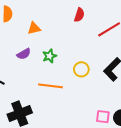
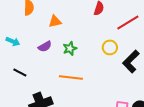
yellow circle: (81, 69) -> (110, 47), moved

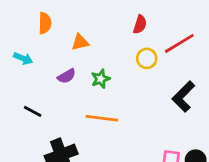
cyan arrow: (13, 41) -> (23, 58), moved
yellow circle: (110, 47) -> (147, 58), moved

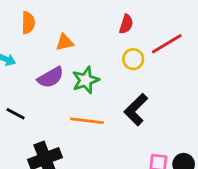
purple semicircle: (67, 76) -> (51, 77), size x1.4
green star: (101, 79) -> (86, 80), size x1.4
black L-shape: (183, 96) -> (136, 110), moved

